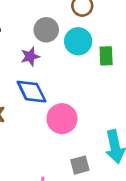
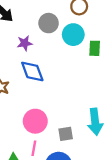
purple star: (30, 56) -> (25, 43), moved
pink circle: (62, 119) -> (35, 121), moved

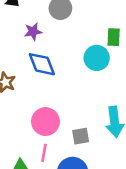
cyan circle: (73, 35) -> (97, 58), moved

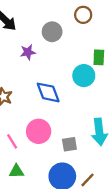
blue diamond: (42, 64) -> (48, 92), moved
pink line: (44, 153) -> (12, 141), moved, turned -42

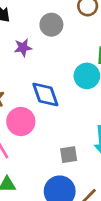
pink circle: (39, 131) -> (21, 122), moved

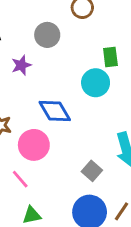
gray square: (69, 155) -> (92, 171), turned -30

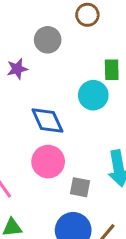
pink circle: (34, 145) -> (48, 162), moved
gray square: (92, 171) -> (80, 187), turned -36

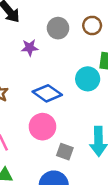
brown circle: (87, 15) -> (92, 25), moved
blue diamond: (47, 121) -> (47, 93), turned -40

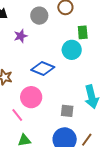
pink circle: (42, 127) -> (31, 97), moved

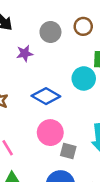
pink circle: (31, 97) -> (50, 133), moved

